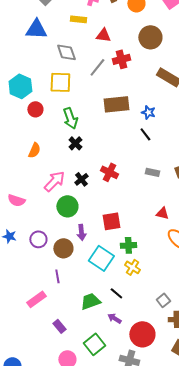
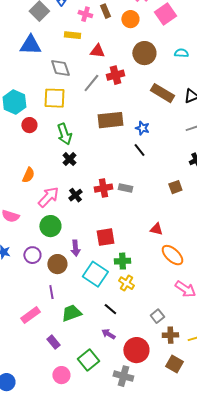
orange semicircle: (34, 150) -> (28, 175), moved
red cross: (109, 172) -> (103, 188), turned -36
gray rectangle: (152, 172) -> (125, 188), moved
green circle: (67, 206) -> (50, 226), moved
green trapezoid: (90, 301) -> (71, 313), moved

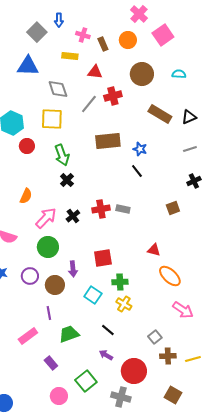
brown rectangle: (105, 11) -> (103, 44), moved
cyan square: (95, 274) -> (93, 295), size x0.7
brown square: (174, 364) -> (173, 395), moved

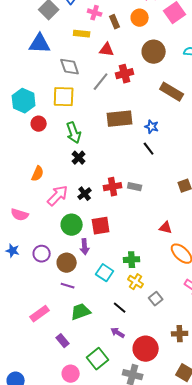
green circle: (48, 247) -> (72, 225), moved
red square: (103, 258) -> (101, 226), moved
purple line: (49, 313) -> (68, 286), moved, turned -64
gray square: (155, 337) -> (156, 299), moved

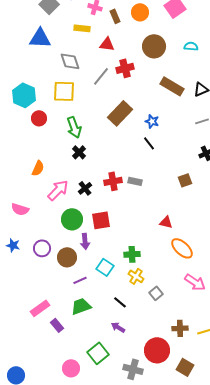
brown rectangle: (120, 119) -> (120, 113), turned -40
purple line: (68, 286) -> (80, 280), moved, turned -40
purple rectangle: (63, 341) -> (57, 325), moved
red circle: (146, 349) -> (157, 350), moved

